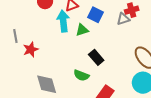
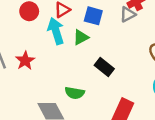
red star: (31, 49) -> (25, 61), moved
green semicircle: (81, 75) -> (75, 93), moved

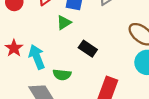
cyan arrow: (56, 31) -> (37, 57), moved

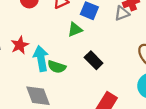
green semicircle: (62, 75) -> (57, 67), moved

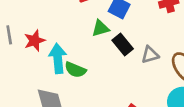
gray triangle: (122, 13) -> (150, 55), moved
black rectangle: (94, 60) -> (123, 45), moved

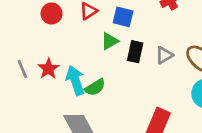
black rectangle: (123, 45) -> (135, 52), turned 65
green semicircle: (75, 70) -> (95, 87), turned -40

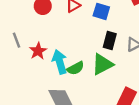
green triangle: (110, 41) -> (102, 64), moved, size x1.5
gray line: (22, 69) -> (16, 40), moved

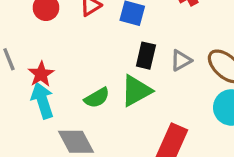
cyan arrow: (60, 62) -> (42, 100), moved

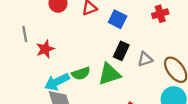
cyan arrow: (42, 100) -> (57, 82), moved, turned -110

